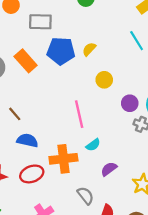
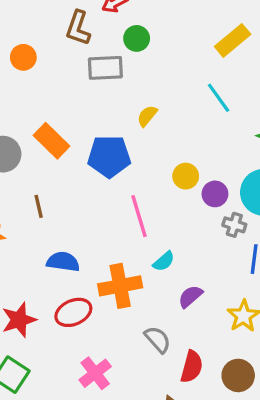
gray rectangle: (40, 22) -> (105, 68), moved
blue pentagon: (61, 51) -> (109, 156), moved
yellow circle: (104, 80) -> (186, 176), moved
brown line: (15, 114) -> (39, 206), moved, turned 32

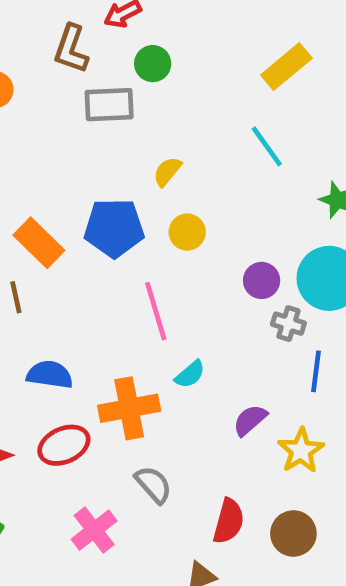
orange rectangle: (52, 141) -> (39, 243), moved
yellow circle: (186, 176) -> (187, 232), moved
purple semicircle: (190, 296) -> (250, 420), moved
gray semicircle: (158, 339) -> (153, 485), moved

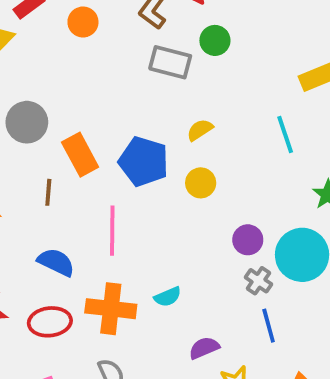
pink line: (156, 311) -> (112, 231), moved
blue line: (316, 371) -> (269, 326), turned -40

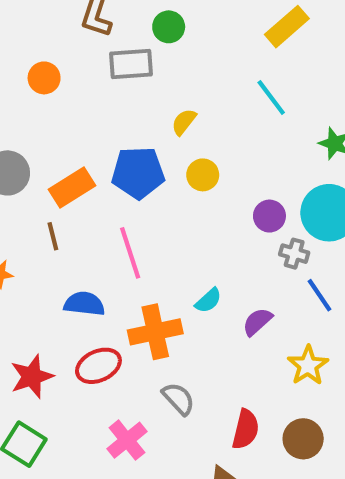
orange circle: (83, 22) -> (44, 78), moved
orange rectangle: (80, 155) -> (72, 188), turned -75
purple semicircle: (204, 348) -> (257, 322), moved

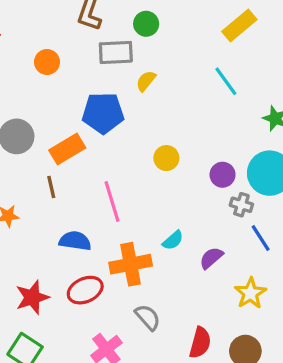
yellow semicircle: (184, 122) -> (146, 81), moved
blue pentagon: (138, 173) -> (103, 113), moved
yellow circle: (203, 175) -> (166, 158), moved

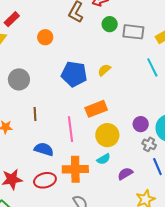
gray rectangle: (116, 52) -> (133, 32), moved
yellow semicircle: (146, 81) -> (104, 70), moved
orange rectangle: (67, 149) -> (96, 109), moved
yellow circle: (166, 158) -> (107, 135), moved, size x1.5

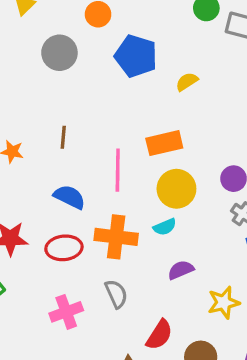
blue pentagon: (74, 74) -> (136, 56), moved
gray circle: (19, 79) -> (59, 53), moved
purple semicircle: (125, 174) -> (181, 270), moved

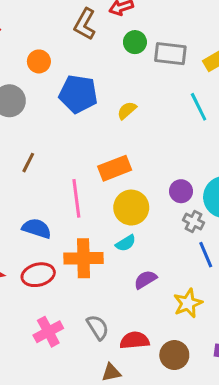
brown line: (63, 137) -> (28, 163), moved, turned 30
gray semicircle: (116, 294) -> (98, 327), moved
red semicircle: (159, 335) -> (135, 340), turned -120

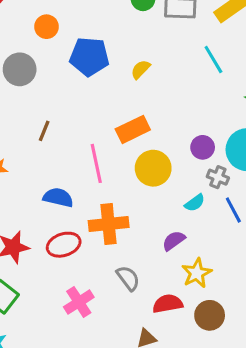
cyan semicircle: (126, 243) -> (195, 203), moved
yellow star: (188, 303) -> (197, 273), moved
gray semicircle: (98, 327) -> (128, 278), moved

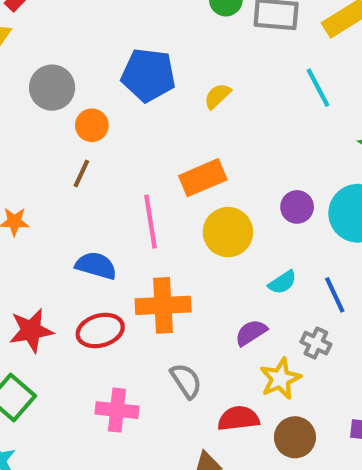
orange circle: (46, 27) -> (92, 125), moved
gray cross: (218, 177) -> (316, 343), moved
pink cross: (79, 302) -> (117, 410), turned 36

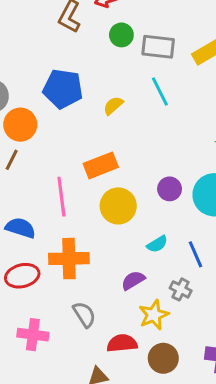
cyan line: (318, 88) -> (160, 92), moved
orange circle: (92, 125) -> (20, 125), size x1.4

